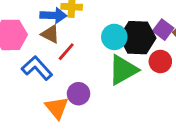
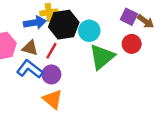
brown triangle: (50, 34) -> (30, 48), moved
black hexagon: (138, 38) -> (64, 25), moved
purple circle: (79, 94) -> (51, 74), moved

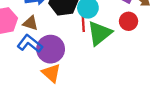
red line: (51, 51) -> (83, 24), moved, turned -35
purple circle: (51, 74) -> (51, 49), size x1.5

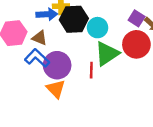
red circle: (129, 21) -> (136, 44), size x1.5
red line: (83, 24) -> (91, 70), moved

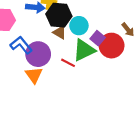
purple square: (137, 18) -> (98, 38), moved
brown triangle: (40, 38) -> (60, 32), moved
red line: (91, 70) -> (68, 63), turned -72

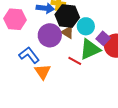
blue L-shape: (21, 45) -> (29, 55), moved
purple circle: (38, 54) -> (50, 35), moved

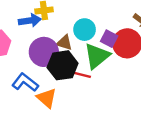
black hexagon: (67, 16) -> (63, 65), moved

